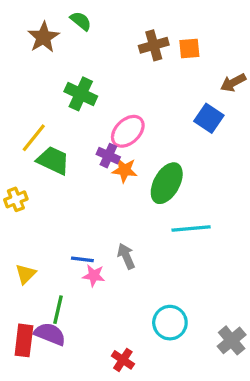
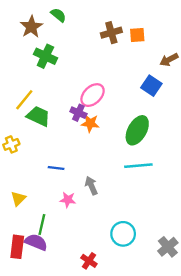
green cross: (81, 94) -> (45, 56), moved
green ellipse: (167, 183) -> (137, 130), moved
blue line: (82, 259) -> (56, 168), moved

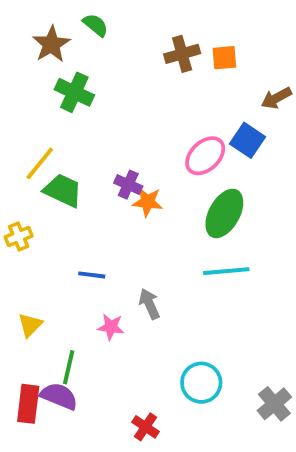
pink ellipse: (93, 95) -> (205, 156), moved

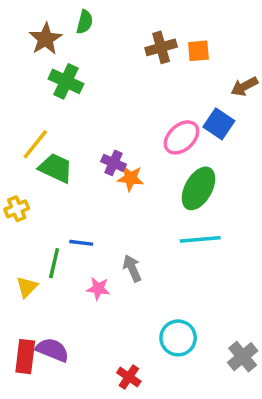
green semicircle: (96, 25) -> (85, 22), turned 65
green line: (69, 367) -> (54, 263), moved

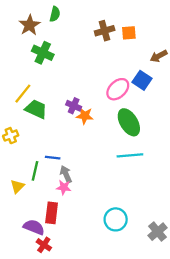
green ellipse: (198, 188) -> (129, 122), turned -60
gray arrow: (132, 268) -> (66, 174), moved
red rectangle: (25, 357) -> (52, 213), moved
red cross: (129, 377) -> (44, 245), moved

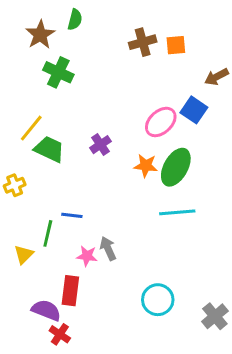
purple cross: (74, 106) -> (101, 145), turned 32
orange star: (85, 116) -> (146, 166), moved
green ellipse: (129, 122) -> (176, 167), turned 60
gray arrow: (66, 174) -> (108, 248), moved

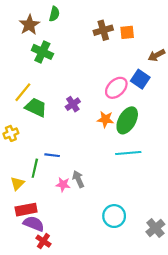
red rectangle: (70, 291) -> (26, 210), moved, turned 72

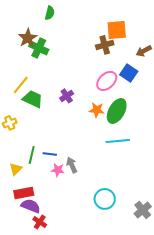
brown star: (29, 25) -> (28, 38), moved
brown cross: (103, 30) -> (105, 45), moved
orange square: (127, 32) -> (117, 30), size x1.5
blue line: (52, 155) -> (50, 154), moved

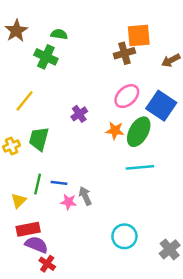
green semicircle: (50, 13) -> (59, 34), moved, turned -96
brown star: (28, 38) -> (16, 31), moved
blue square: (129, 73) -> (161, 106), moved, size x1.4
green trapezoid: (33, 99) -> (39, 139), moved, turned -100

